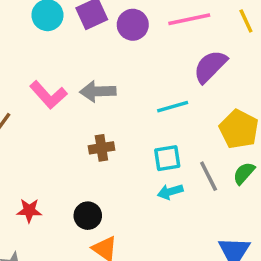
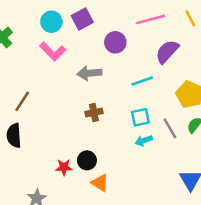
purple circle: (133, 25) -> (115, 42), moved
pink L-shape: (48, 95) -> (53, 51), moved
red star: (29, 210) -> (64, 167), moved

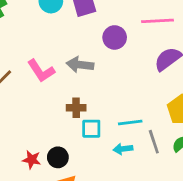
pink L-shape: (53, 51) -> (41, 71), moved
cyan line: (142, 81) -> (130, 122), moved
cyan square: (140, 117) -> (91, 129), moved

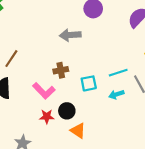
pink L-shape: (41, 71) -> (44, 91), moved
brown cross: (76, 108) -> (61, 70), moved

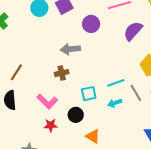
brown cross: (61, 70) -> (62, 73), moved
black circle: (67, 111) -> (76, 115), moved
orange triangle: (78, 131) -> (93, 136), moved

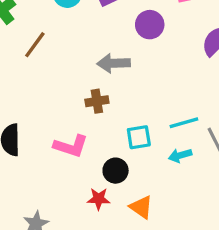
brown line: (16, 72) -> (35, 45), moved
pink L-shape: (47, 102) -> (71, 146), turned -30
red star: (51, 125) -> (99, 199), moved

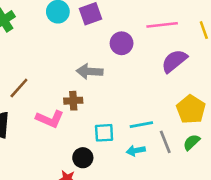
brown line: (35, 45) -> (19, 88), moved
pink L-shape: (71, 146) -> (50, 119), moved

